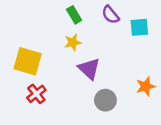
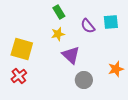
purple semicircle: (110, 15) -> (88, 26), moved
red cross: (36, 94) -> (19, 76), moved

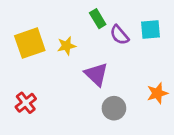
green rectangle: (59, 12) -> (98, 19), moved
yellow star: (58, 34) -> (66, 46), moved
yellow square: (22, 49) -> (30, 43), moved, turned -35

